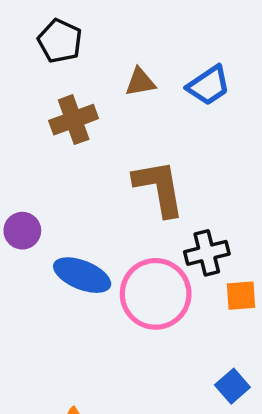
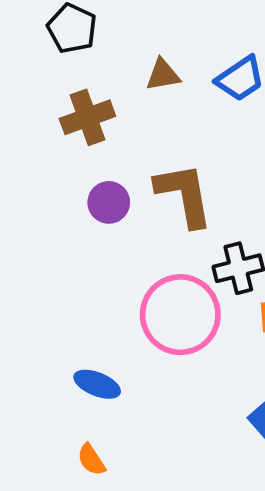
purple circle: (22, 231) -> (109, 202), moved
blue ellipse: (82, 275) -> (97, 384), moved, size x0.7

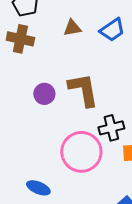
brown cross: (87, 117) -> (20, 39), moved, turned 32

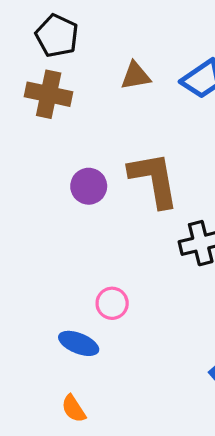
pink circle: (81, 152) -> (112, 303), moved, size x0.5

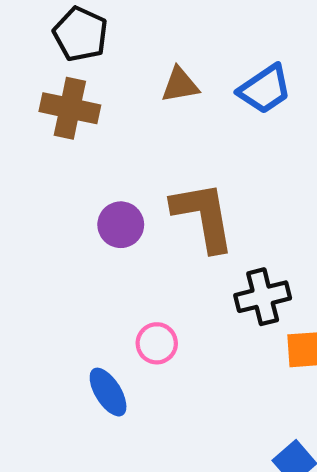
pink circle: (112, 303) -> (157, 343), moved
blue ellipse: (79, 343) -> (108, 392), moved, turned 36

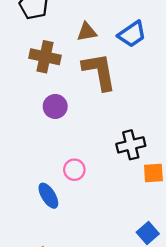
brown cross: (70, 108) -> (45, 57), moved
brown L-shape: (203, 216) -> (99, 71), moved

